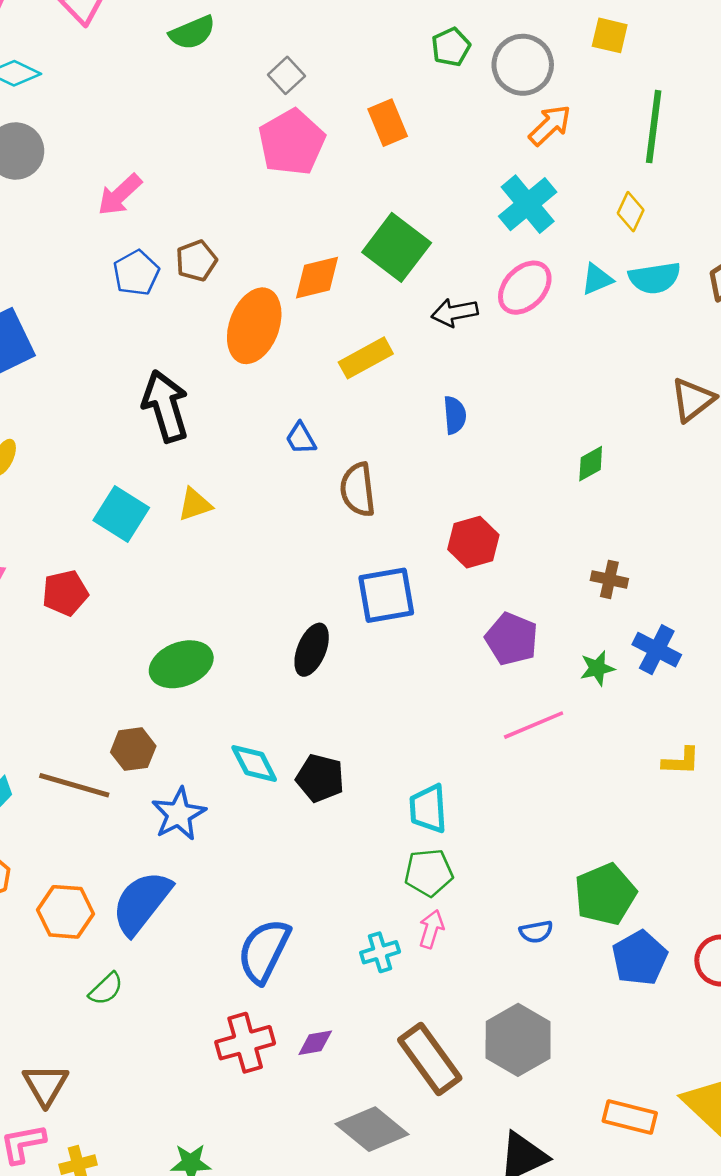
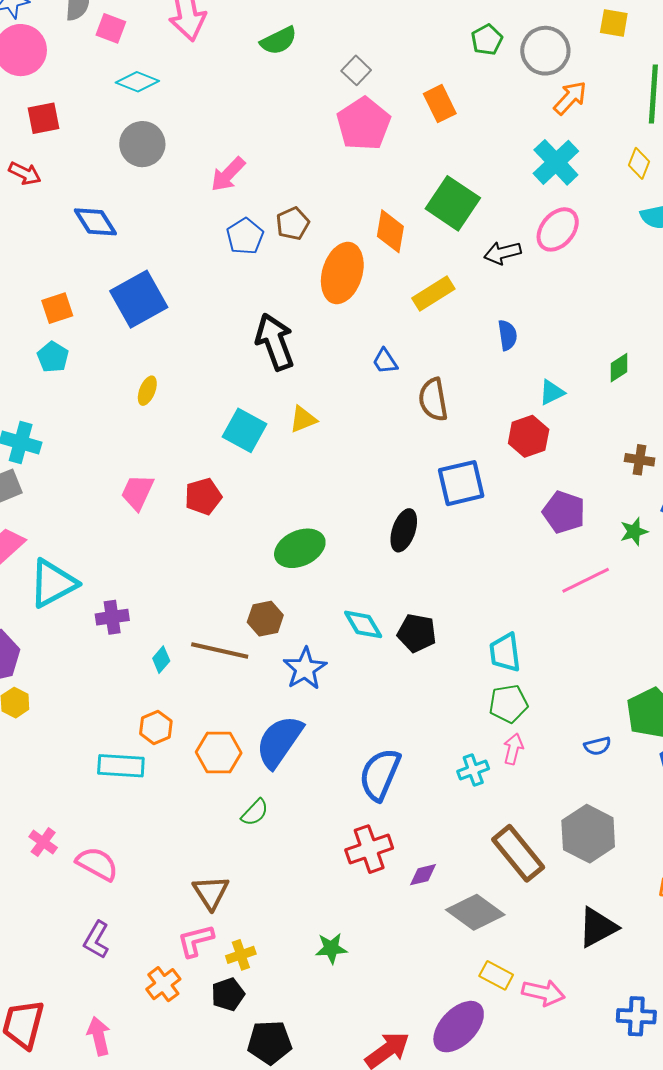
orange diamond: (317, 278) -> (390, 231), turned -63
cyan triangle: (597, 279) -> (552, 392), moved
purple diamond: (315, 1043) -> (423, 875), moved

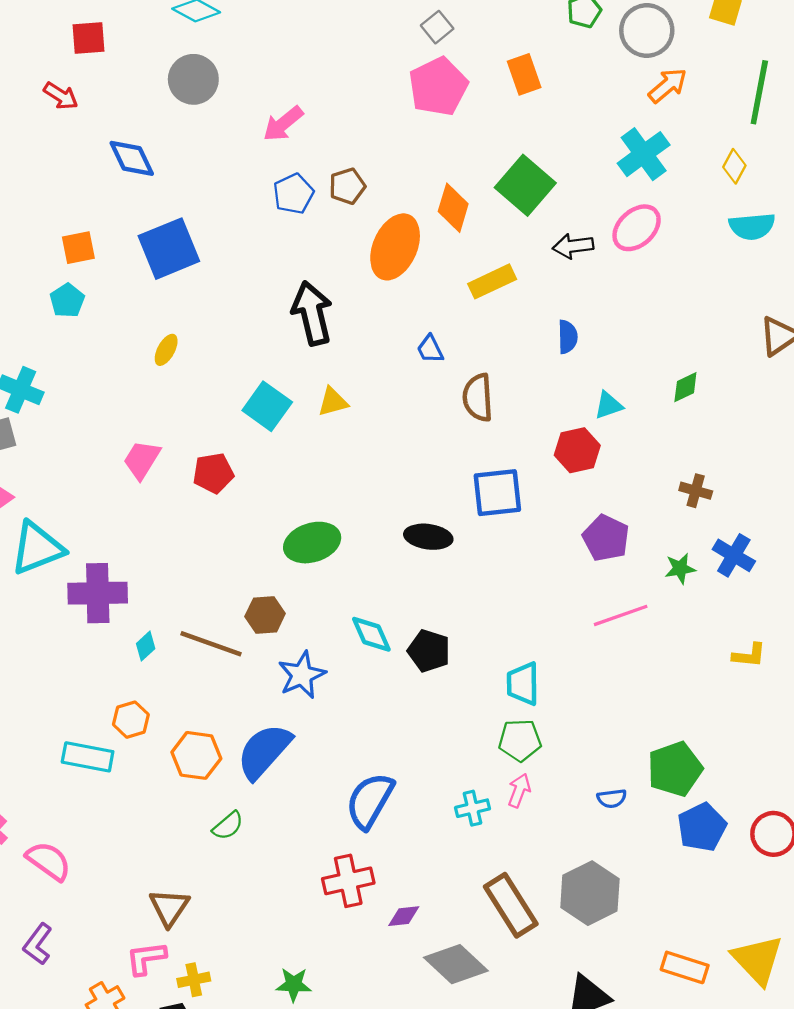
black ellipse: (404, 530) -> (428, 537), turned 72
purple cross: (112, 617) -> (98, 593), size x1.6

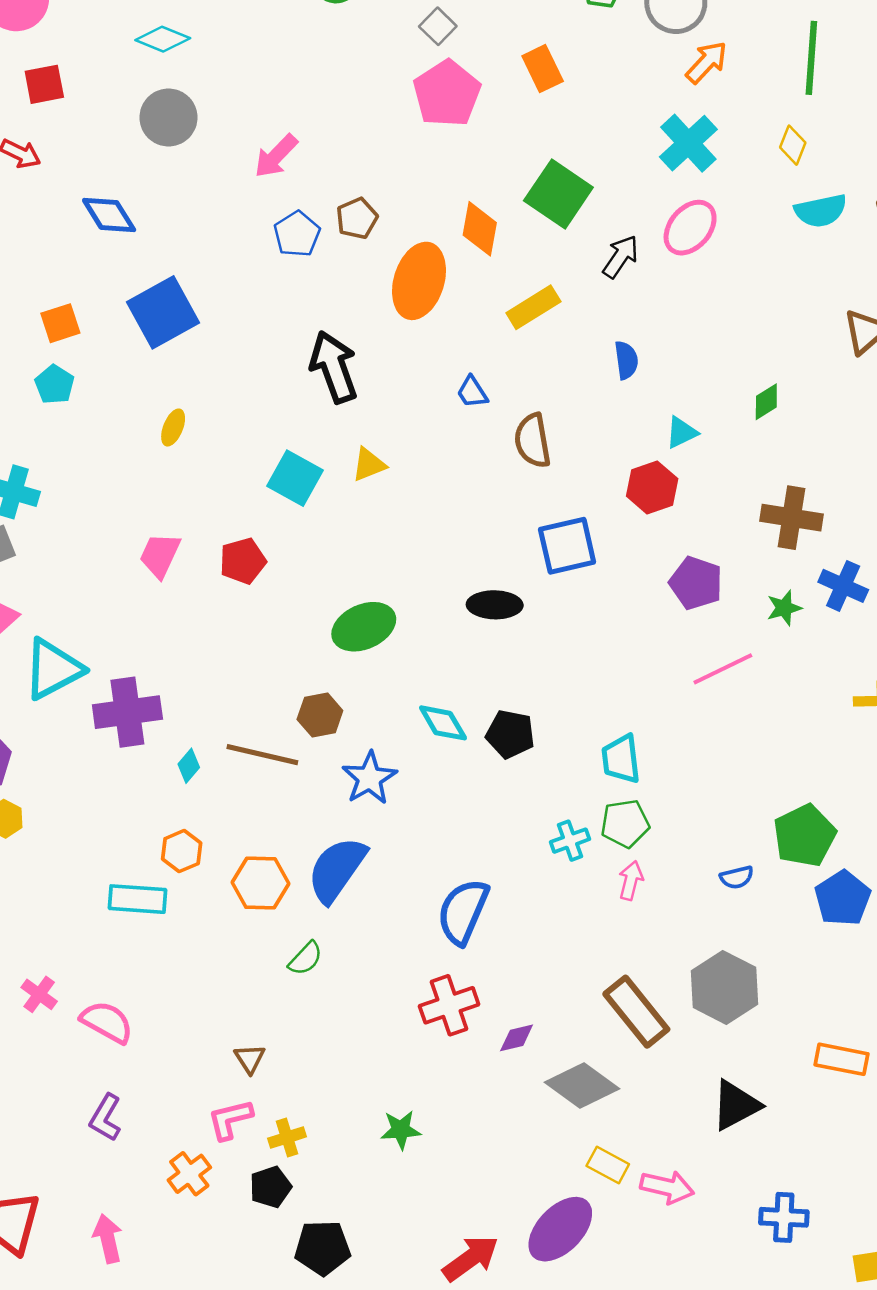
black arrow: (573, 246) -> (621, 257), turned 138
brown cross: (696, 491) -> (791, 518), size x1.6
cyan cross: (472, 808) -> (570, 841), moved
brown triangle: (169, 907) -> (250, 1059), size x0.7

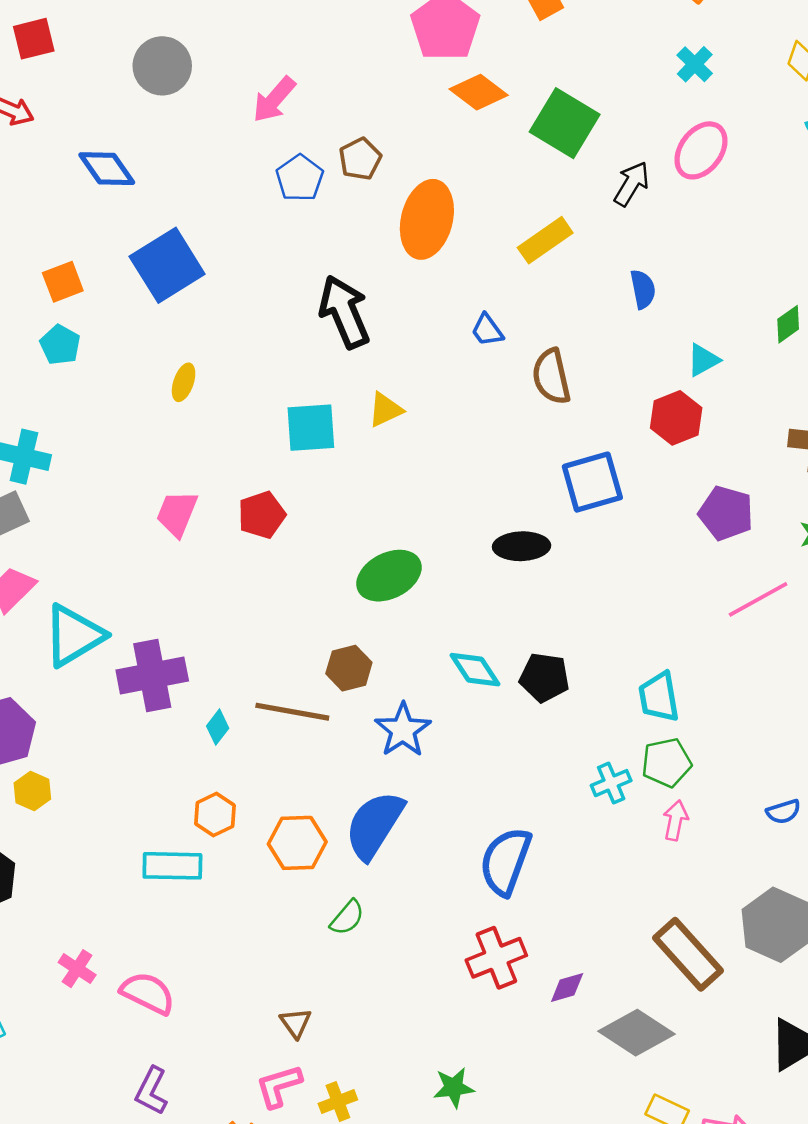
cyan cross: (688, 143) -> (695, 64), size x0.6
orange diamond: (480, 229) -> (479, 92), moved, turned -60
cyan square: (295, 478) -> (311, 428), turned -30

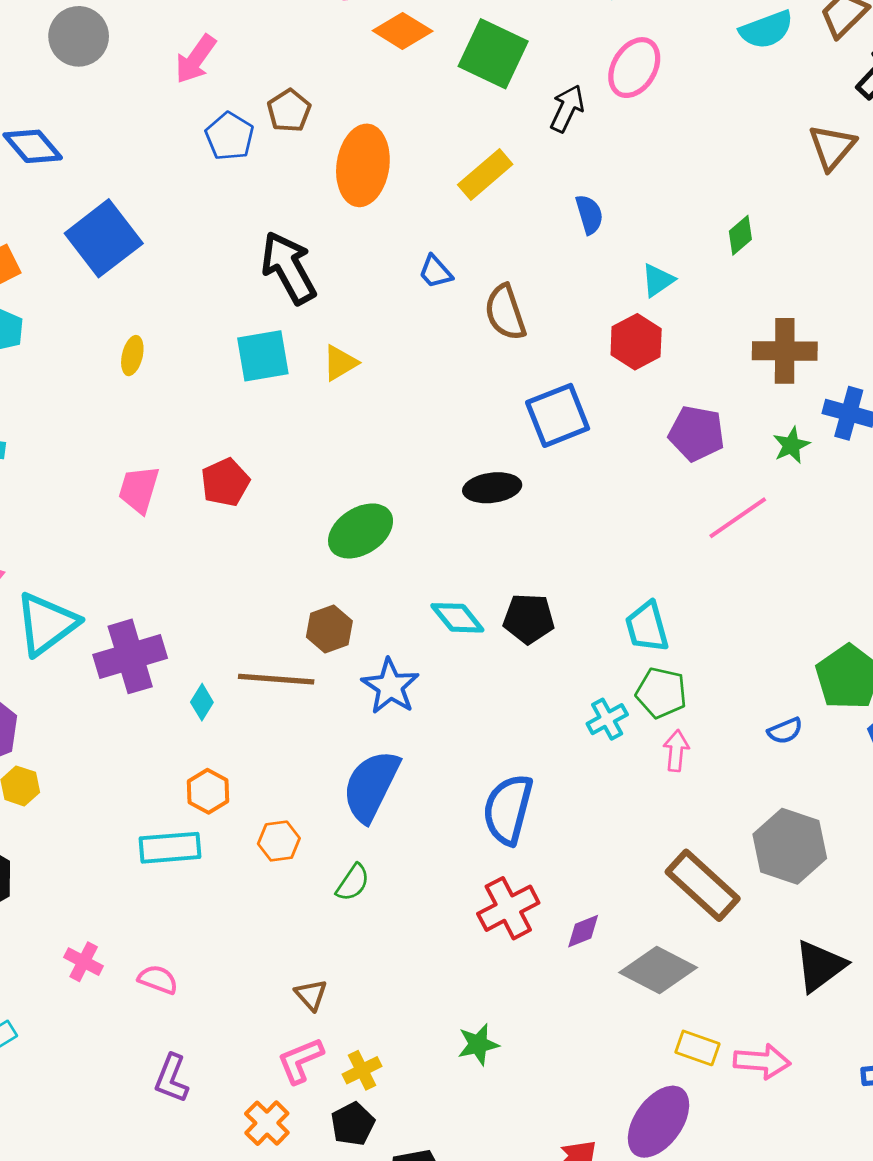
cyan square: (311, 428) -> (263, 356), moved
green pentagon: (666, 763) -> (661, 693), turned 30
orange hexagon: (297, 843) -> (279, 841), moved, size x0.7
pink semicircle: (148, 993) -> (158, 979), size x0.7

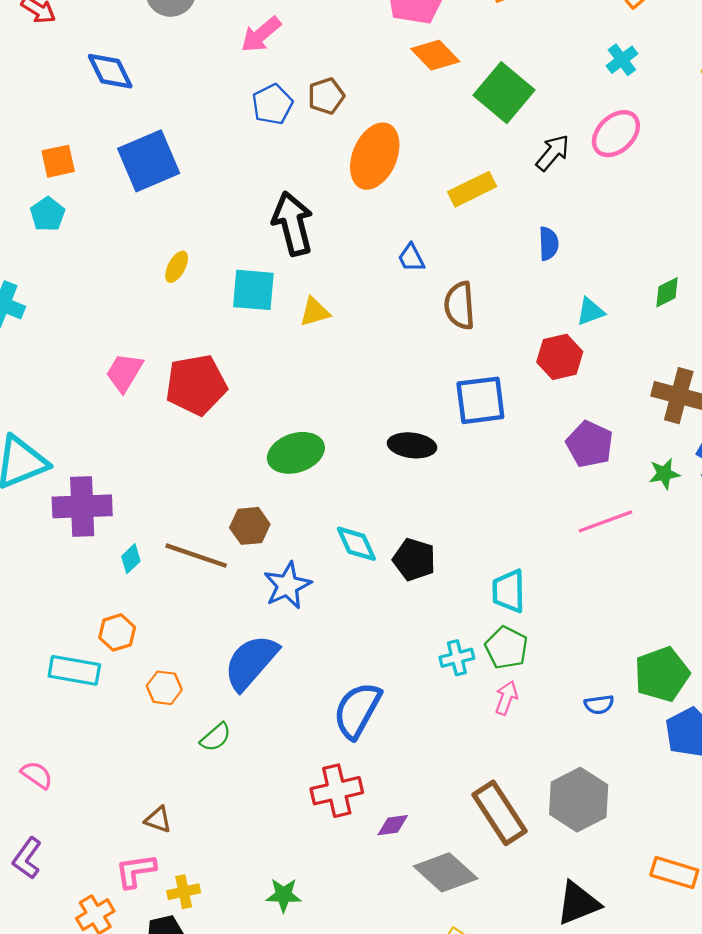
yellow ellipse: (132, 356) -> (177, 267), moved
red pentagon: (225, 482) -> (196, 385), size x1.5
brown triangle: (311, 995) -> (158, 820), turned -44

